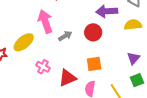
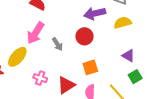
pink arrow: (45, 22) -> (36, 33), turned -120
gray arrow: (65, 36) -> (57, 44), turned 96
purple triangle: (134, 58) -> (128, 56), turned -32

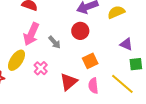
green square: (135, 77) -> (136, 64), turned 32
pink cross: (40, 78) -> (41, 68), moved, turned 32

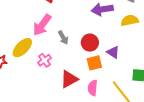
red circle: (80, 31) -> (90, 43), moved
purple triangle: (126, 44) -> (113, 52), moved

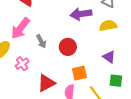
purple triangle: (113, 52) -> (109, 57), moved
orange square: (94, 63) -> (79, 73), moved

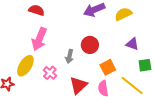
gray arrow: (41, 41) -> (70, 56), moved, turned 56

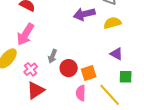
red circle: (90, 45) -> (69, 68), moved
red triangle: (78, 85) -> (36, 90), moved

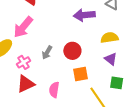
yellow semicircle: (112, 23) -> (110, 38), moved
red circle: (69, 68) -> (72, 51), moved
pink semicircle: (81, 93) -> (54, 90), moved

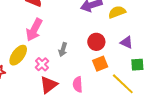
yellow semicircle: (110, 38) -> (117, 12), moved
red circle: (72, 51) -> (96, 42), moved

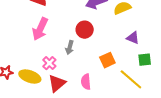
red circle: (96, 42) -> (85, 30), moved
yellow ellipse: (18, 55) -> (30, 77), moved, turned 75

